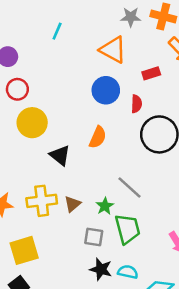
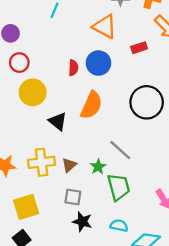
red semicircle: (136, 104) -> (73, 68), moved
orange semicircle: (98, 137) -> (91, 105), size x1.4
gray square: (94, 237) -> (73, 197), moved
black star: (101, 269) -> (82, 222), moved

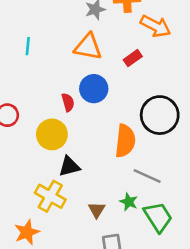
yellow circle: (33, 92) -> (52, 134), moved
orange semicircle: (91, 105) -> (125, 141), moved
black triangle: (58, 121) -> (69, 166), turned -36
yellow cross: (42, 162) -> (50, 196), moved, turned -36

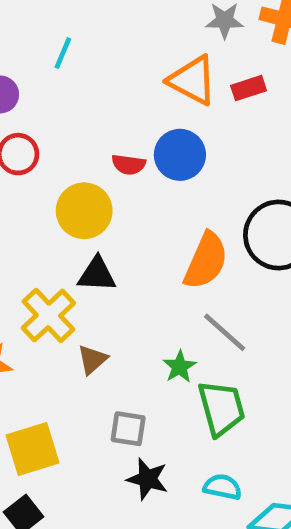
cyan line: (28, 46) -> (63, 53), moved
red rectangle: (133, 58) -> (249, 88), moved
red semicircle: (68, 102) -> (129, 164), turned 96
brown triangle: (97, 210) -> (92, 360), moved

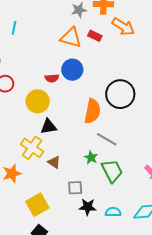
cyan line: (63, 53) -> (14, 28), moved
red rectangle: (249, 88) -> (95, 36), turned 56
brown triangle: (92, 360) -> (54, 162), turned -32
cyan semicircle: (223, 487) -> (113, 212), moved

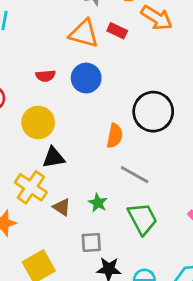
red semicircle: (52, 78) -> (45, 76), moved
orange semicircle: (92, 111) -> (115, 136), size x0.7
green star: (91, 157) -> (98, 203), moved

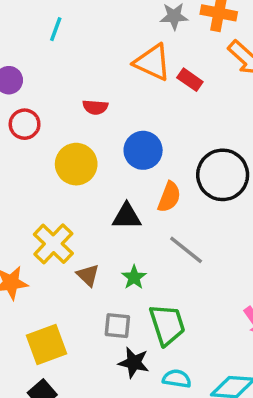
red rectangle: (117, 31) -> (190, 80), moved
blue circle: (86, 78) -> (143, 150), moved
black triangle: (54, 158) -> (127, 216), moved
green trapezoid: (142, 219) -> (167, 325), moved

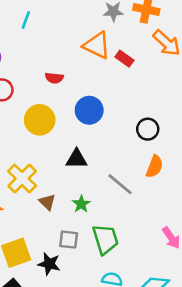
black circle: (223, 175) -> (148, 129), size x0.6
orange semicircle: (169, 197) -> (155, 167), moved
black star: (134, 363) -> (49, 264), moved

